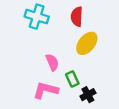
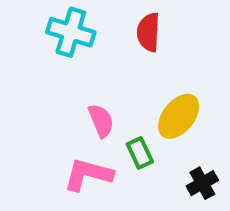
yellow ellipse: (87, 43) -> (179, 116), moved
black cross: (88, 95) -> (202, 183), moved

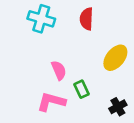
yellow ellipse: (179, 116) -> (115, 58), moved

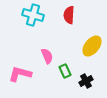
pink L-shape: (51, 102) -> (20, 74), moved
black cross: (118, 107) -> (86, 81), moved

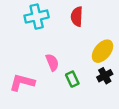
cyan cross: (33, 15) -> (37, 17), turned -30
black cross: (86, 81) -> (105, 76), moved

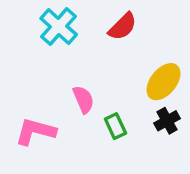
cyan cross: (37, 17) -> (59, 27), turned -35
red semicircle: (77, 17) -> (123, 27), turned -138

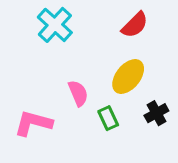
red semicircle: (123, 27) -> (135, 25), moved
yellow ellipse: (163, 82) -> (128, 77), moved

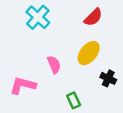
black cross: (156, 113) -> (108, 78), turned -35
green rectangle: (108, 118) -> (74, 100), moved

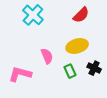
yellow ellipse: (89, 53) -> (77, 46), turned 35
green rectangle: (74, 100) -> (70, 71), moved

